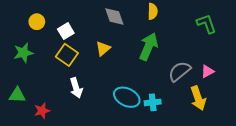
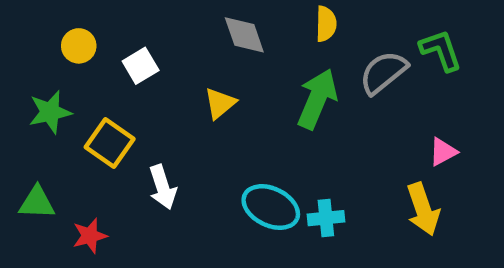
yellow square: (67, 55) -> (110, 143), moved
gray semicircle: (180, 71) -> (383, 72), moved

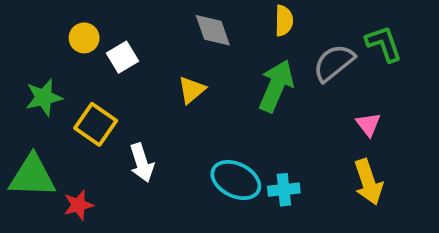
yellow circle: (79, 46) -> (84, 38), moved
pink triangle: (443, 152) -> (368, 124), moved, turned -40
green triangle: (37, 203) -> (32, 176), size x1.5

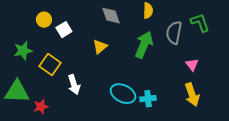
gray semicircle: (334, 63) -> (174, 33), turned -40

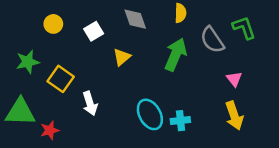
white square: (64, 30) -> (94, 31), moved
gray semicircle: (174, 33) -> (212, 40), turned -45
cyan ellipse: (123, 94) -> (150, 114), turned 35

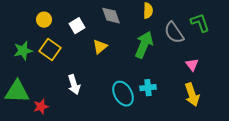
yellow square: (61, 79) -> (50, 50), moved
cyan cross: (180, 121) -> (148, 88), moved

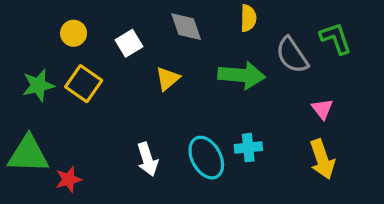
green arrow: (144, 45) -> (242, 75), turned 72
white arrow: (74, 85) -> (147, 159), moved

